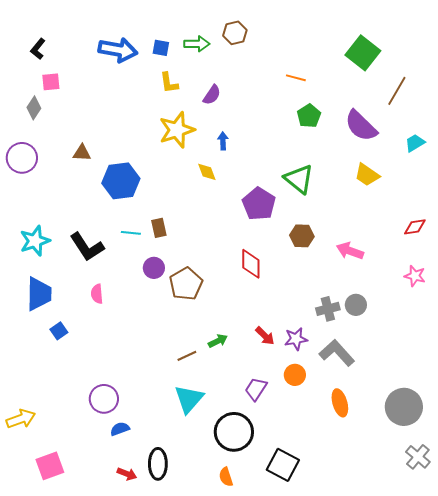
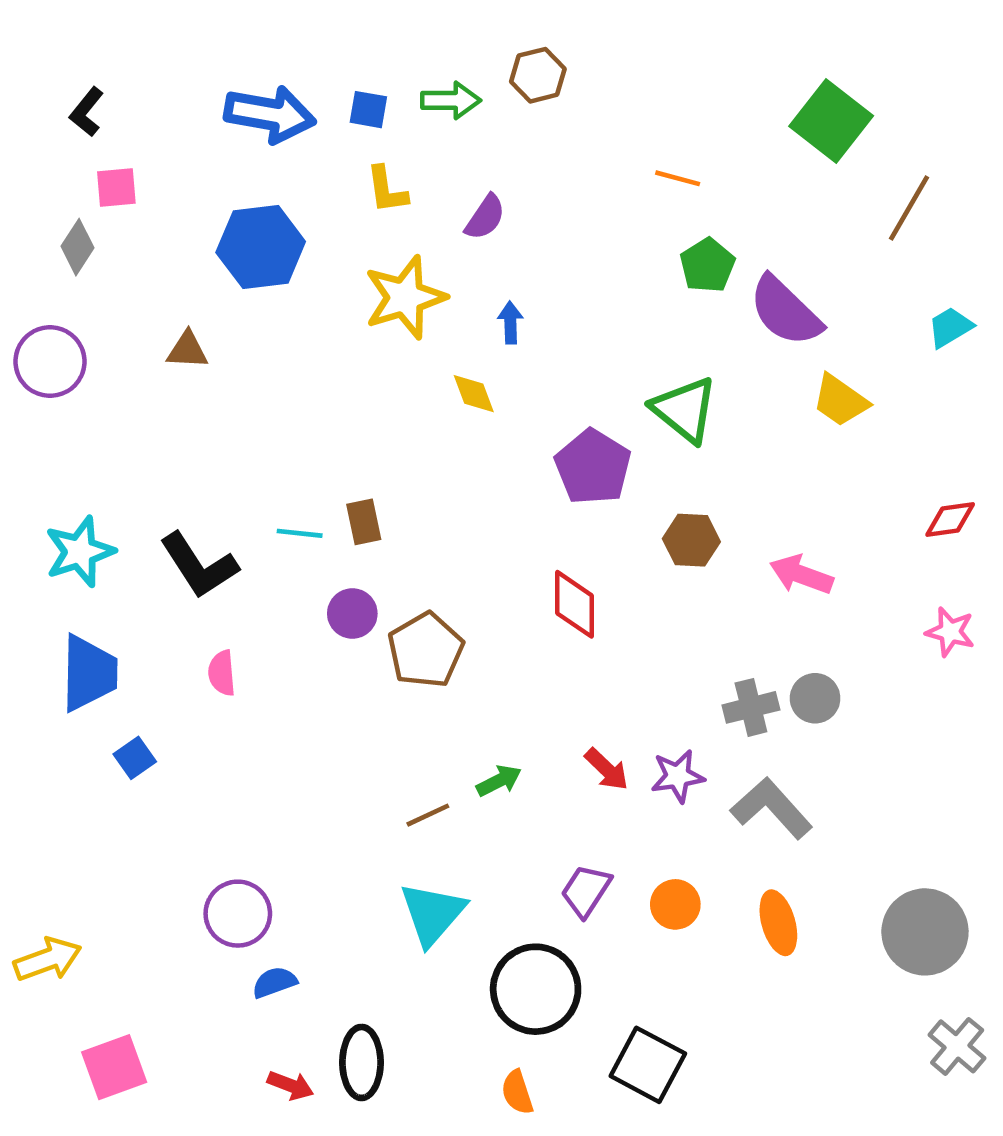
purple semicircle: (361, 126) -> (785, 311), moved
blue hexagon: (121, 181) -> (261, 247), moved
orange circle: (295, 375) -> (675, 904), moved

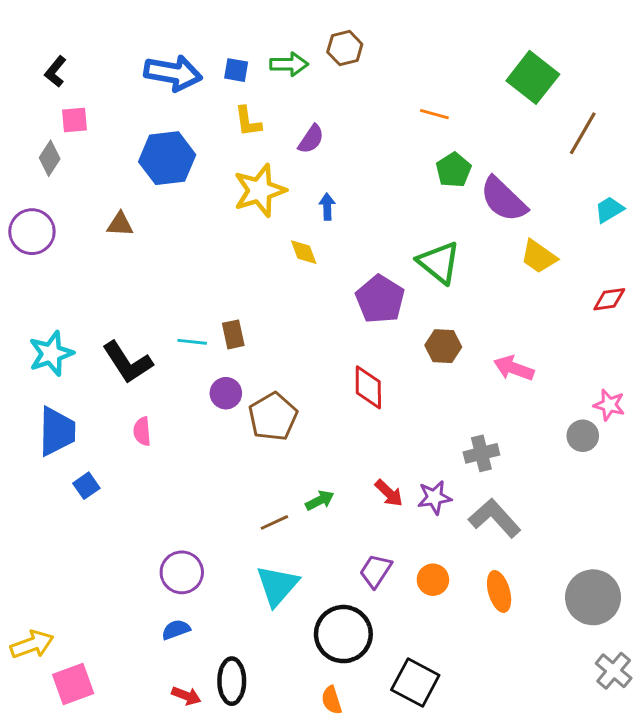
red diamond: (950, 520) -> (609, 299), moved
gray circle: (815, 698) -> (583, 436), moved
purple circle: (238, 914) -> (182, 572), moved
yellow arrow: (48, 959) -> (32, 644), moved

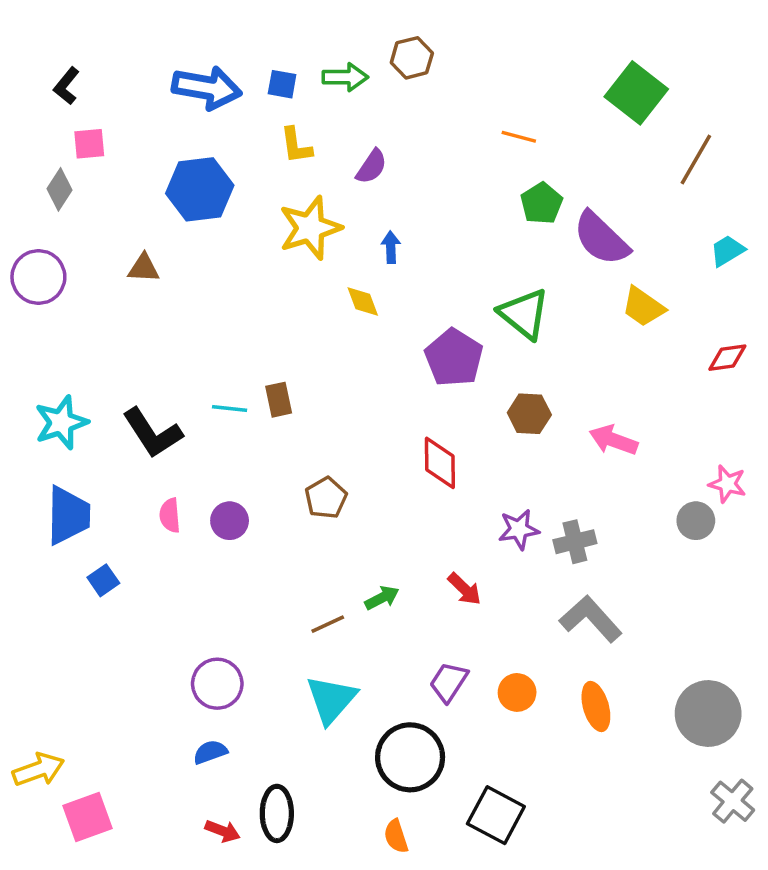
purple circle: (226, 393) -> (230, 521), moved
brown pentagon: (273, 417) -> (326, 498), size x0.7
purple star: (434, 497) -> (519, 529), moved

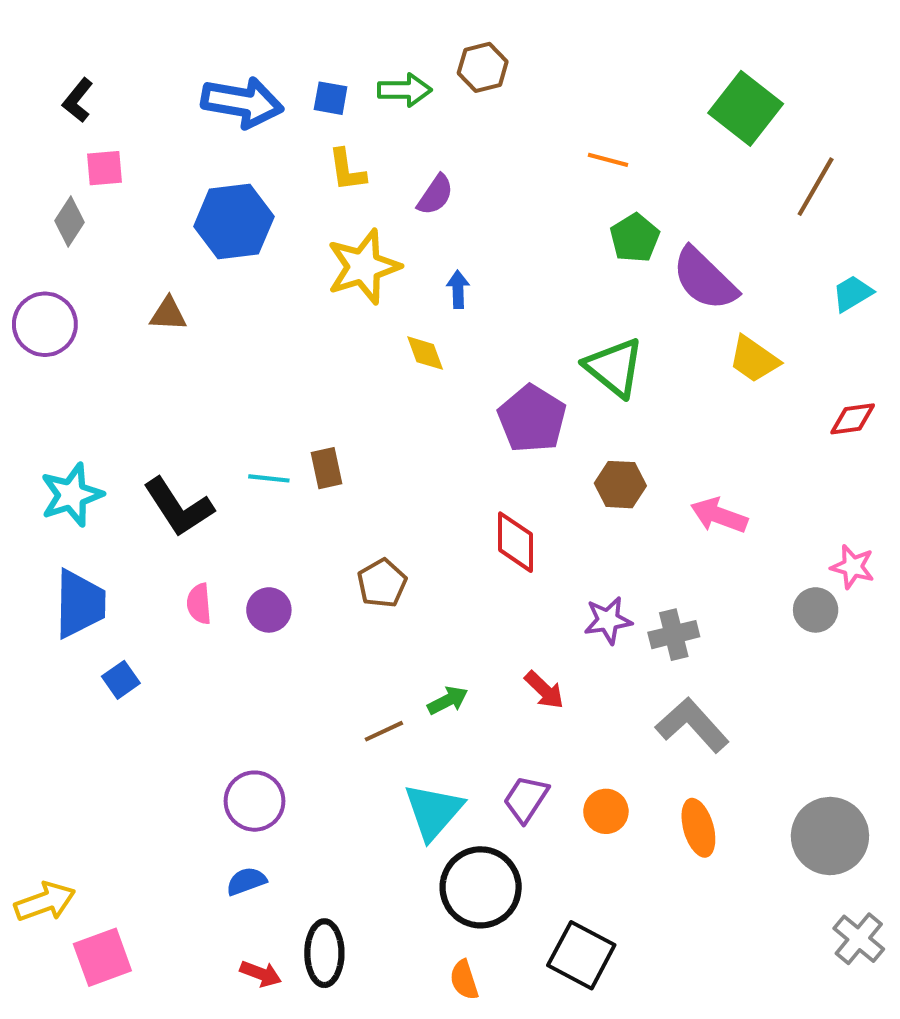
cyan triangle: (331, 699) -> (433, 811), moved

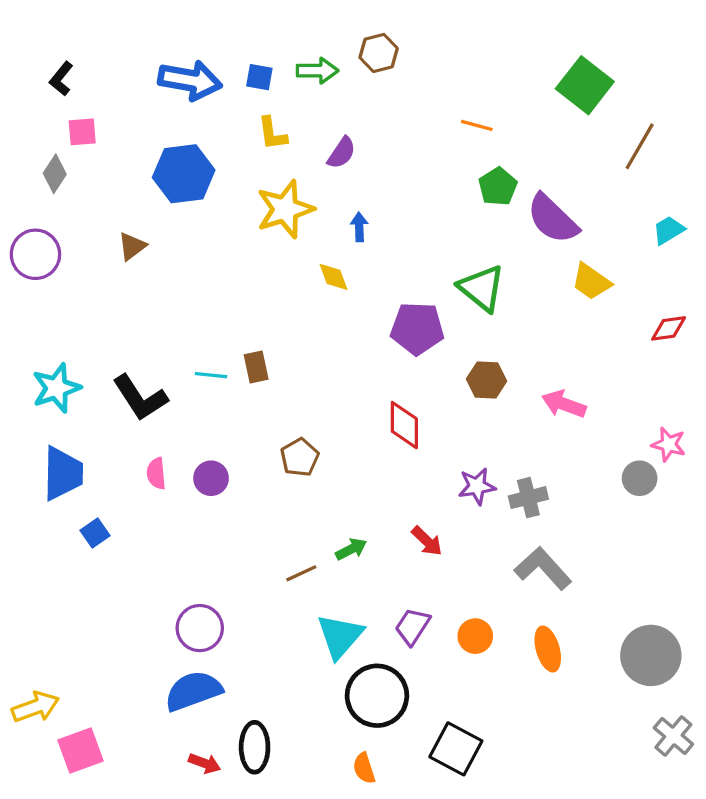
brown triangle: (168, 314) -> (132, 246), turned -40
purple pentagon: (532, 419) -> (417, 328), turned -30
blue semicircle: (246, 881) -> (193, 691), size x1.8

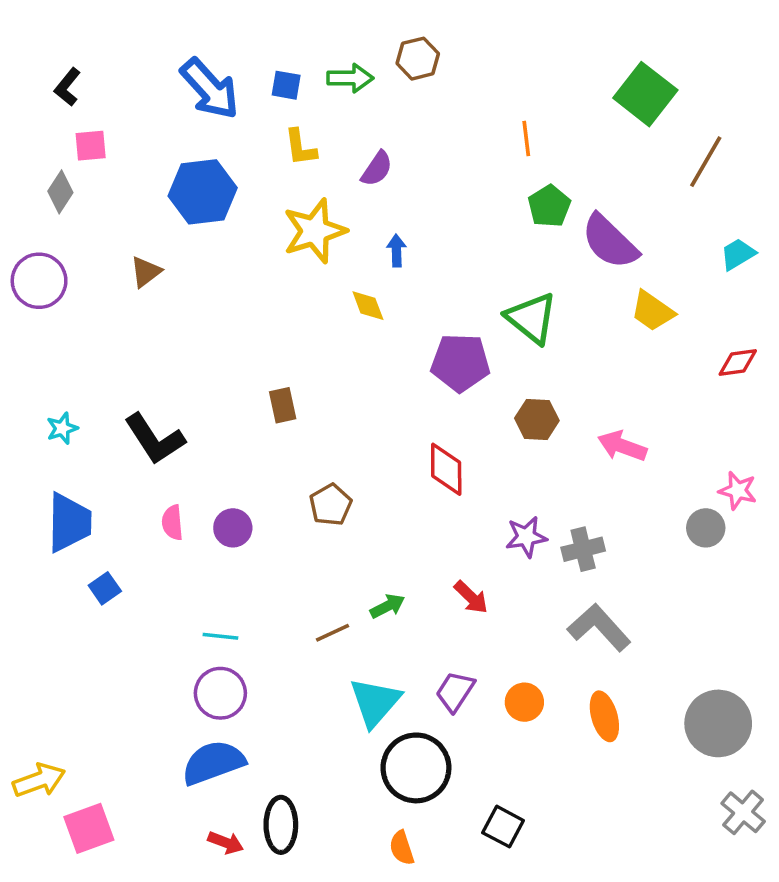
blue arrow: (190, 80) -> (210, 89), turned 38
orange line: (477, 125) -> (526, 139), turned 68
cyan line: (211, 375) -> (220, 636), moved
cyan star: (56, 388) -> (62, 428), size x0.6
black square: (456, 749) -> (503, 827), size x0.7

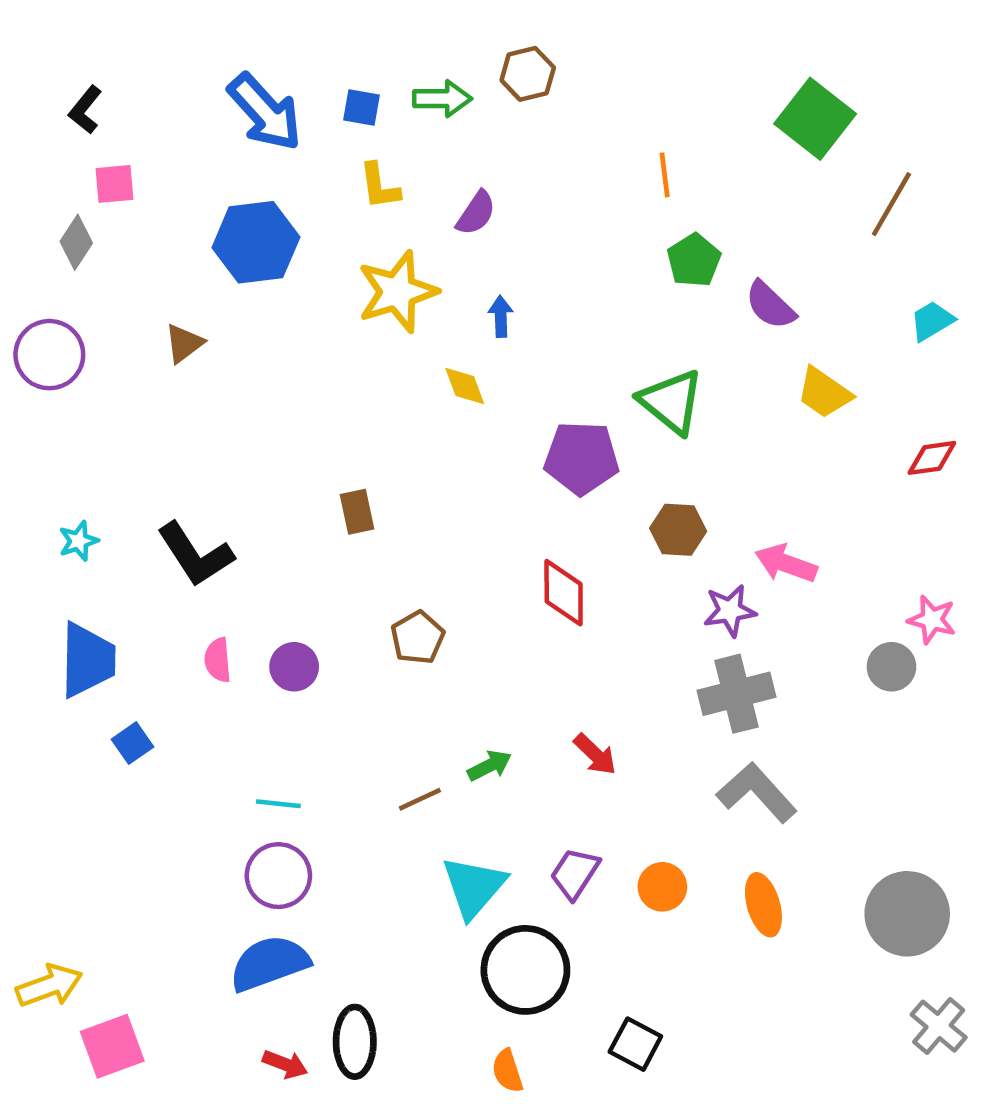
purple semicircle: (610, 242) -> (770, 305), size x0.7
purple star: (526, 537) -> (730, 611), moved
gray cross: (583, 549) -> (737, 694), size x1.4

